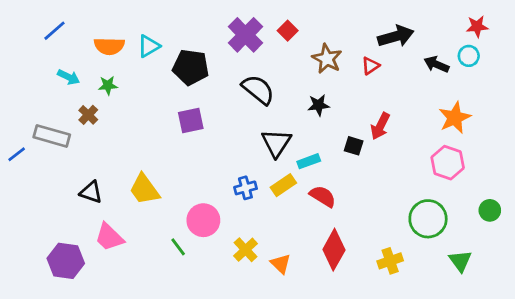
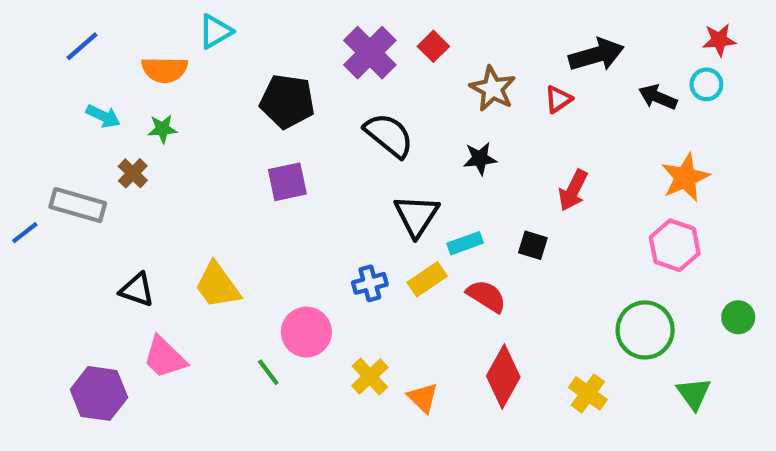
cyan triangle: (149, 46) -> (215, 31), moved
black square: (354, 146) -> (533, 245), moved
yellow cross: (390, 261) -> (588, 393), turned -35

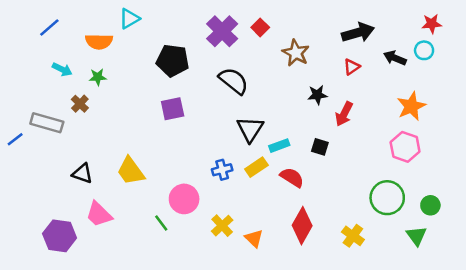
red triangle: (558, 99) -> (352, 67), moved
black star: (480, 159) -> (317, 95), moved
green circle: (738, 317) -> (430, 205), moved

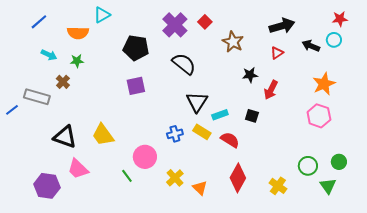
yellow rectangle: (256, 167) -> (202, 132), turned 66
black triangle: (82, 174) -> (65, 137), size x1.4
green circle: (387, 198) -> (308, 166), moved, size x0.7

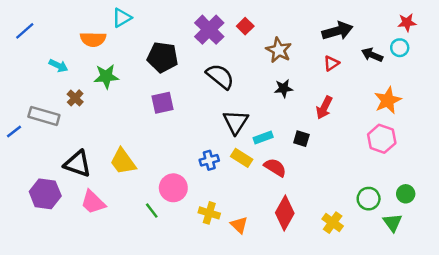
blue line: (39, 22) -> (25, 31), moved
green star: (77, 61) -> (106, 76), moved, size x1.5
black star: (250, 75) -> (284, 88), moved
yellow cross: (175, 178) -> (209, 213), turned -30
purple hexagon: (47, 186) -> (45, 194), moved

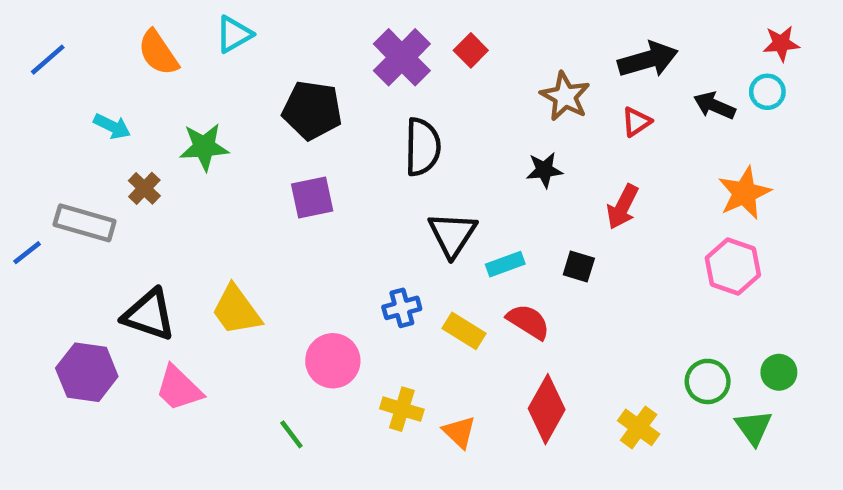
orange semicircle: (93, 39) -> (158, 53), moved, turned 55
brown star: (279, 50) -> (565, 96), moved
black semicircle: (220, 76) -> (423, 147), turned 52
yellow rectangle: (242, 158) -> (464, 331), moved
green line: (152, 211) -> (291, 434), moved

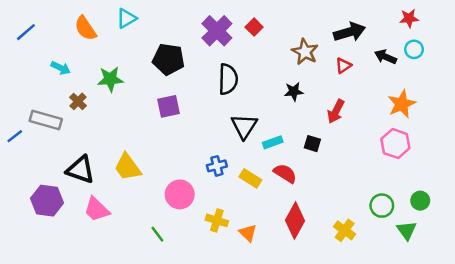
red star: (781, 43) -> (409, 18), moved

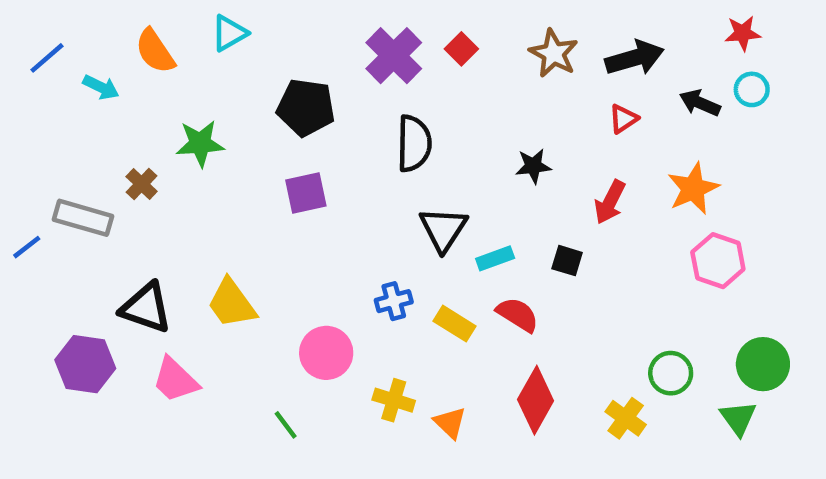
brown star: (305, 52) -> (554, 53), moved
cyan arrow: (61, 68) -> (101, 87), moved
orange star: (402, 104) -> (693, 189), moved
green circle: (420, 201) -> (763, 364), size x1.5
green circle: (382, 206) -> (671, 373), moved

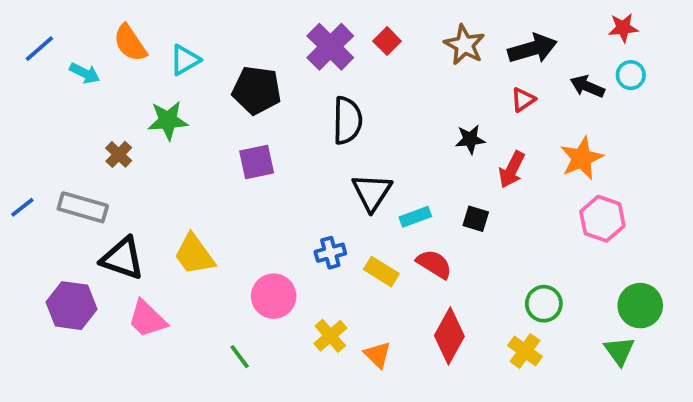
cyan triangle: (229, 33) -> (185, 60), moved
black star: (533, 166) -> (470, 139), moved
gray rectangle: (83, 218) -> (83, 207), moved
green circle: (671, 373) -> (544, 304), moved
yellow cross: (394, 400) -> (330, 336), turned 32

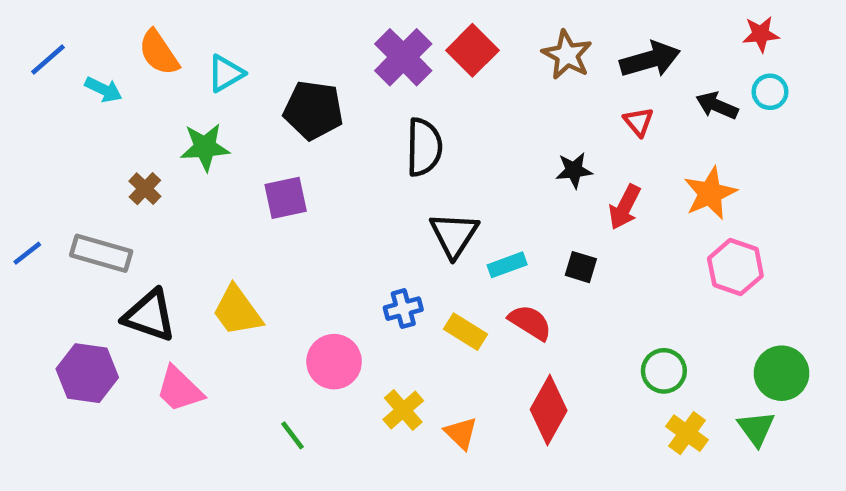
red square: (387, 41) -> (472, 50), size x1.5
red triangle: (523, 100) -> (639, 122), turned -36
purple square: (257, 162) -> (286, 198), moved
yellow cross: (525, 351) -> (687, 433), moved

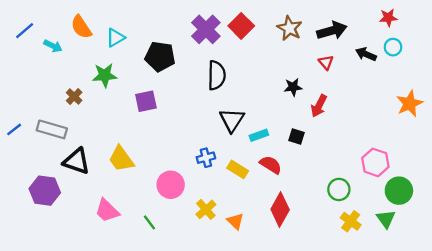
orange star: (710, 193) -> (409, 104), moved
pink hexagon: (735, 267) -> (375, 162), moved
pink trapezoid: (180, 389) -> (107, 211), moved

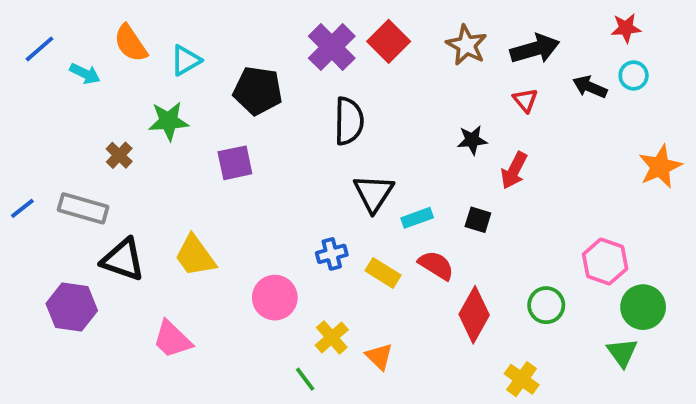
red diamond: (280, 209) -> (474, 315), moved
yellow cross: (351, 221) -> (522, 379), moved
green line: (149, 222) -> (305, 379), moved

